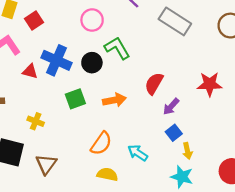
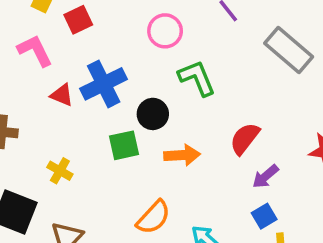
blue cross: (56, 60) -> (104, 84), turned 32
black circle: (92, 63) -> (153, 114), moved

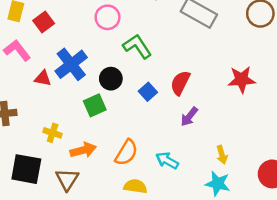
orange arrow: (182, 155) -> (83, 150), moved
purple arrow: (265, 176) -> (189, 117), moved
blue square: (264, 216) -> (148, 92), moved

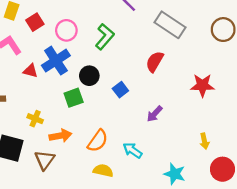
pink circle: (108, 17) -> (66, 30), moved
green L-shape: (137, 46) -> (105, 37), moved, turned 70
red semicircle: (180, 83) -> (155, 62), moved
yellow arrow: (222, 155) -> (204, 141), moved

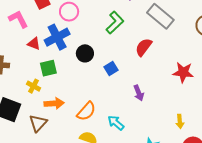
green L-shape: (105, 37) -> (115, 23), moved
green square: (74, 98) -> (48, 68), moved
purple arrow: (155, 114) -> (139, 93), turned -70

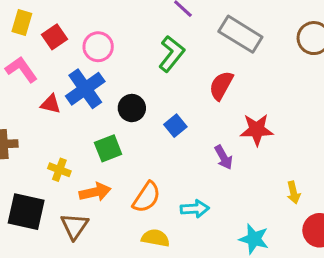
green square: (48, 68) -> (108, 148), moved
red star: (183, 72) -> (257, 130), moved
cyan arrow: (116, 123) -> (195, 209), turned 144

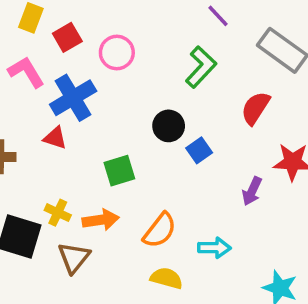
blue cross: (85, 89) -> (73, 98), moved
red triangle: (51, 104) -> (55, 138), moved
black circle: (132, 108) -> (169, 126), moved
purple arrow: (224, 157) -> (252, 191), turned 50
yellow cross: (59, 170) -> (58, 213), moved

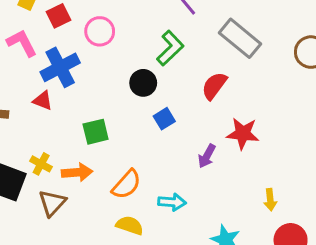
black circle: (169, 126) -> (143, 83), moved

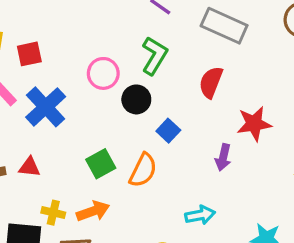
red square: (58, 16) -> (29, 54), turned 30
pink circle: (100, 31) -> (103, 73), moved
red triangle: (43, 101) -> (29, 167), moved
orange semicircle: (126, 184) -> (143, 170), moved

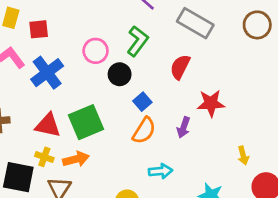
green square: (101, 164) -> (86, 122), size x1.5
red triangle: (29, 167) -> (48, 125), moved, size x1.5
orange semicircle: (143, 170) -> (144, 131), moved

